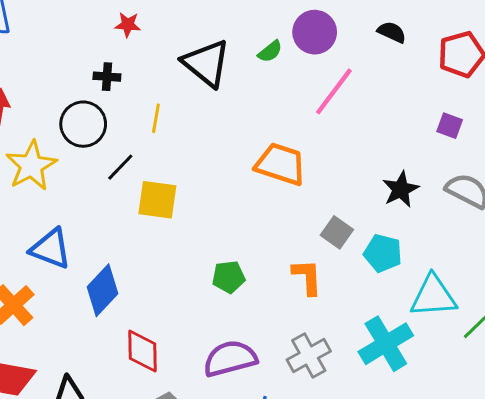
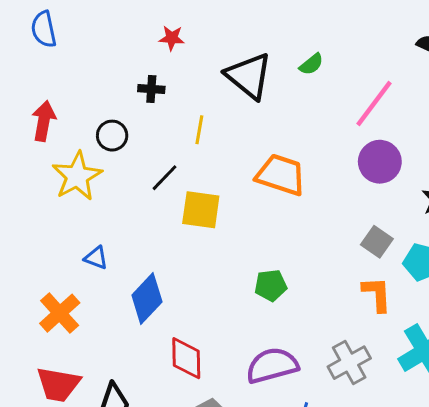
purple circle: (315, 32) -> (380, 162), moved
black circle: (83, 124) -> (112, 136), moved, size x0.7
orange trapezoid: (281, 164) -> (281, 175), moved
blue triangle: (51, 249) -> (96, 258), size x0.6
orange L-shape: (307, 277) -> (377, 294), moved

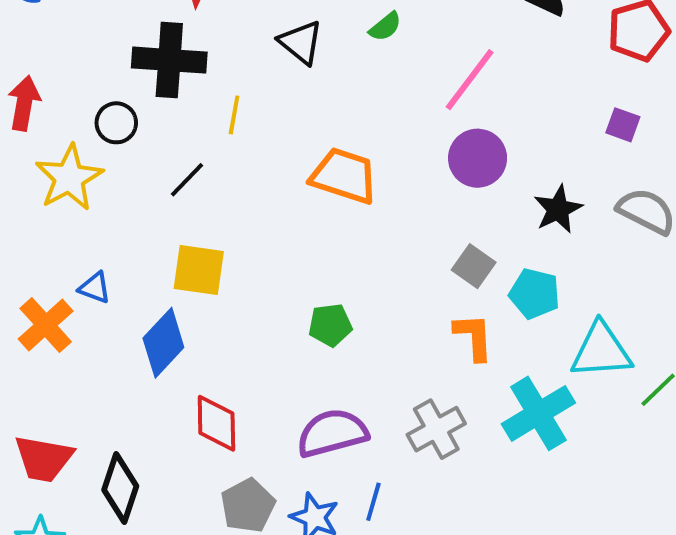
black triangle: (249, 76) -> (301, 42), size x0.7
black cross: (151, 89) -> (169, 60), size x2.0
yellow square: (201, 210) -> (199, 270), moved
orange cross: (60, 313) -> (46, 325), moved

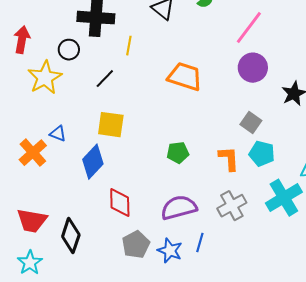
cyan pentagon: (534, 294) -> (262, 154), moved
orange L-shape: (474, 337) -> (229, 159), moved

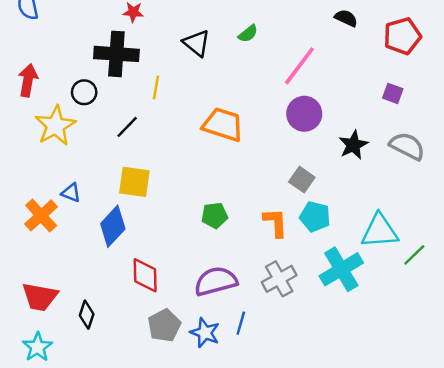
black diamond: (71, 236) -> (87, 315), size x0.7

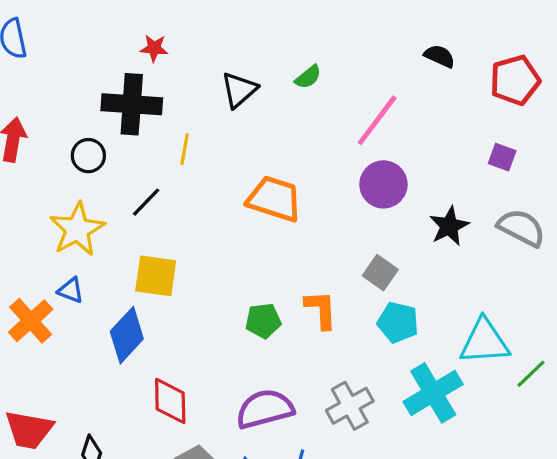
black triangle: (197, 43) -> (239, 90), turned 40
yellow star: (55, 126) -> (77, 229), moved
orange L-shape: (276, 223) -> (321, 310), moved

